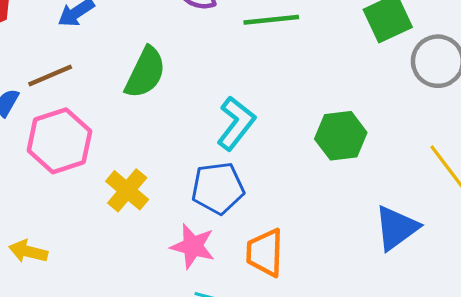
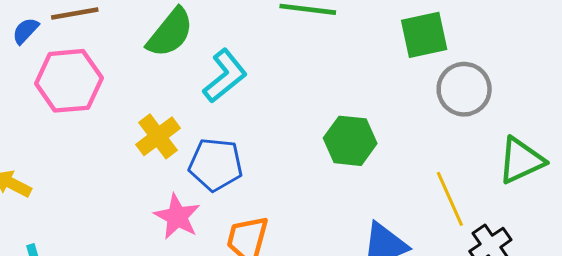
cyan L-shape: (236, 123) -> (225, 76), moved
yellow cross: (127, 190) -> (158, 136), moved

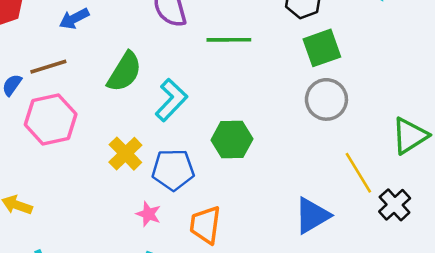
gray circle: (464, 89) -> (326, 99), moved
green hexagon: (350, 141) -> (232, 139), moved
pink star: (177, 217) -> (148, 214), size x0.7

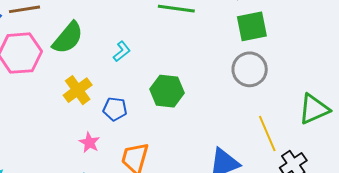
green semicircle: (124, 72) -> (68, 38), moved
cyan L-shape: (171, 100) -> (122, 51), size x0.6
blue pentagon: (173, 170) -> (115, 109), size x0.7

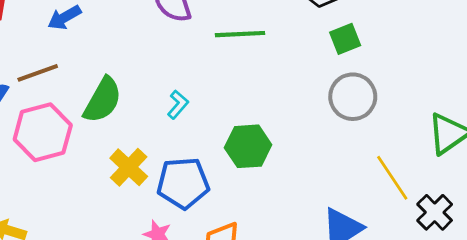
green square: (252, 26) -> (345, 39), size x0.7
blue pentagon: (115, 109) -> (183, 183), size x1.6

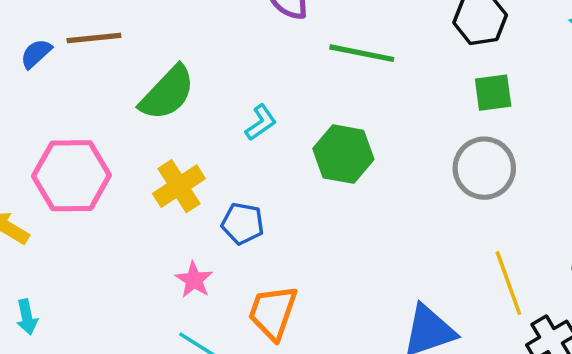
pink hexagon: (43, 132) -> (71, 176), moved
green hexagon: (248, 146) -> (343, 154), moved
blue pentagon: (183, 183) -> (243, 223), size x0.6

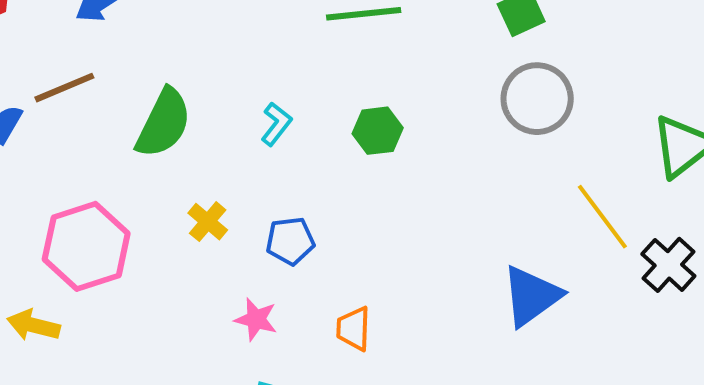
green hexagon: (343, 154) -> (378, 131), size x0.7
yellow cross: (179, 186) -> (208, 222), size x0.7
orange trapezoid: (273, 312) -> (353, 329), size x0.7

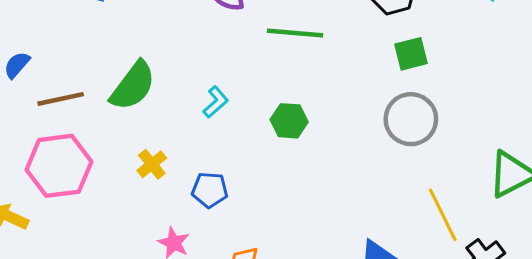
brown line: (64, 88) -> (61, 99), moved

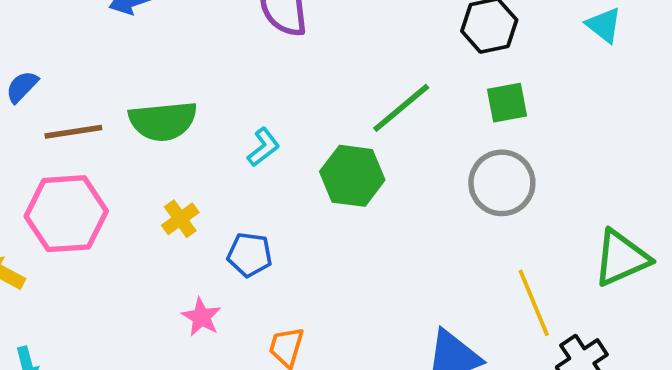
green line: (295, 33) -> (401, 108), moved, turned -48
green semicircle: (133, 86) -> (163, 121), turned 44
green hexagon: (289, 121) -> (352, 176), size x1.4

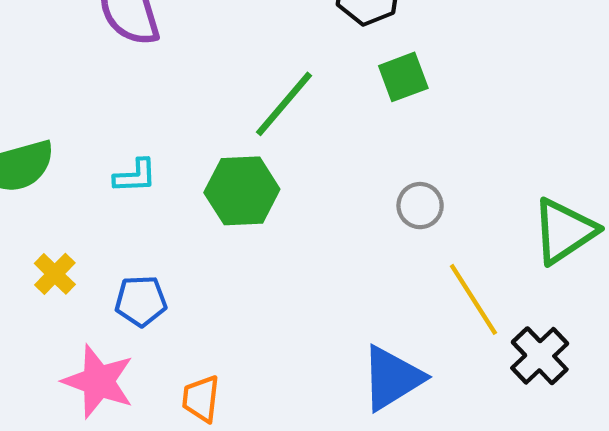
cyan L-shape: (263, 147) -> (135, 176), turned 45
gray circle: (502, 183) -> (420, 206), moved, size x0.6
pink star: (201, 317) -> (98, 381), size x1.6

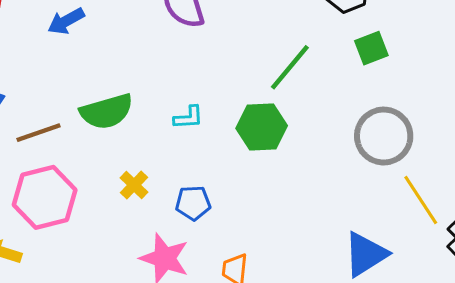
gray circle: (420, 206) -> (384, 136), size x1.8

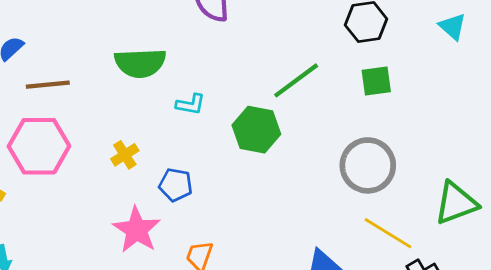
green semicircle: (107, 111) -> (140, 63), moved
yellow line: (421, 200) -> (388, 233), turned -39

